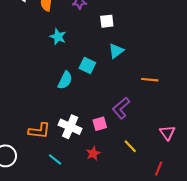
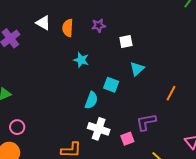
orange line: (150, 80) -> (171, 93), turned -63
purple L-shape: (121, 108) -> (146, 122), turned 35
white cross: (70, 127) -> (99, 129), moved

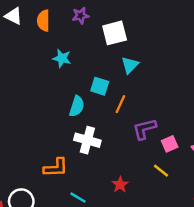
white square: (126, 41) -> (115, 33), size x1.5
orange line: (171, 93) -> (120, 104), moved
pink square: (127, 139) -> (170, 144), moved

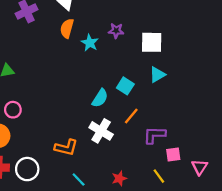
purple star: (81, 16) -> (116, 31), moved
orange semicircle: (43, 21) -> (67, 28), moved
cyan star: (62, 58) -> (90, 43), moved
orange line: (120, 104) -> (131, 116), moved

